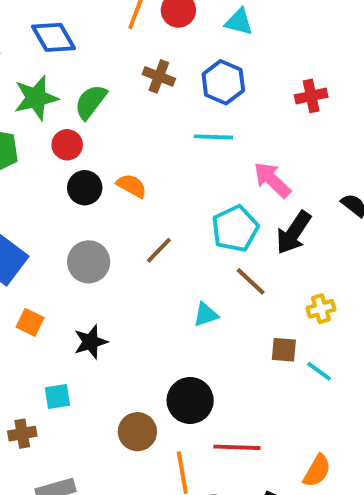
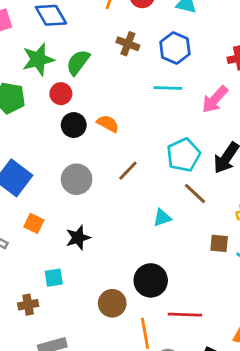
pink arrow: (272, 180) -> (215, 99), moved, turned -92

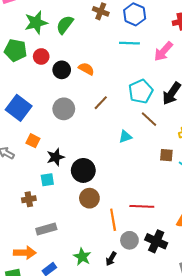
red circle: (61, 94) -> (41, 56), moved
black star: (78, 238) -> (56, 157), moved
black circle: (151, 280) -> (83, 170), moved

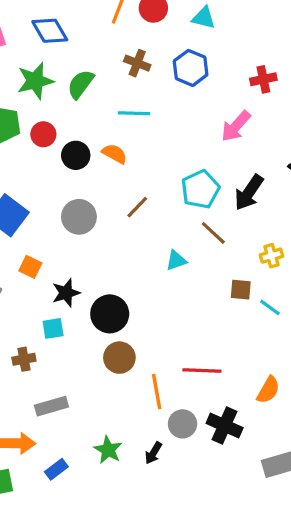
cyan line: (129, 43) -> (134, 113), moved

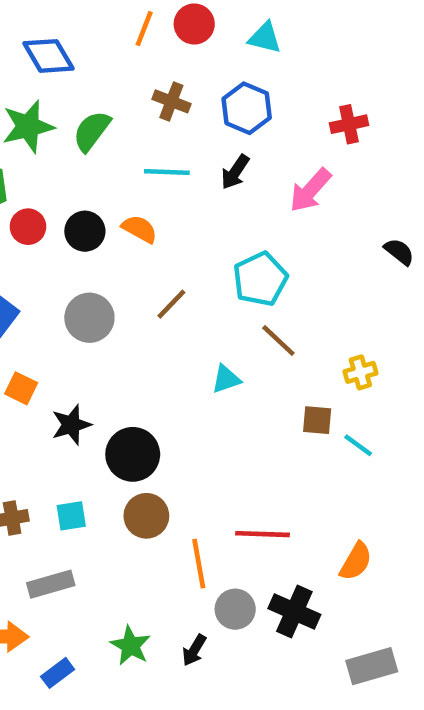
red circle: (43, 134) -> (28, 227), moved
black arrow: (249, 193) -> (235, 172), moved, size x0.7
cyan square: (53, 328) -> (71, 516), moved

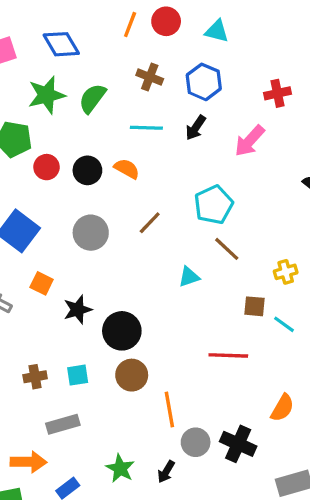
red line: (263, 534) -> (228, 355), moved

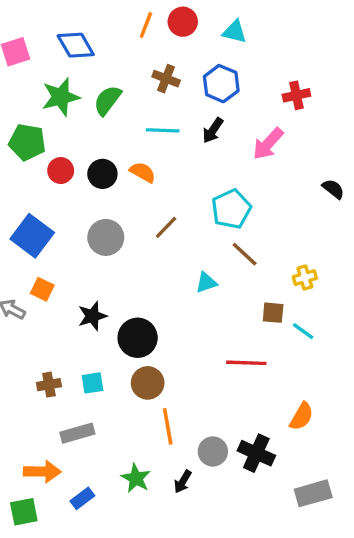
orange square: (42, 283) -> (42, 289), moved
orange line: (169, 409) -> (168, 426), moved

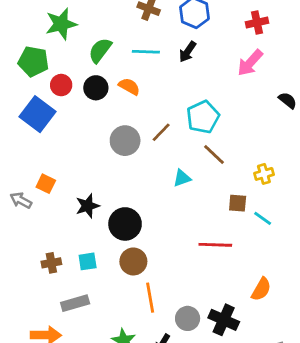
green semicircle: (107, 100) -> (100, 50), moved
pink arrow: (268, 144) -> (250, 63), moved
brown line: (166, 227) -> (161, 132), moved
blue square: (32, 236) -> (38, 114), moved
gray circle: (106, 237) -> (125, 141), moved

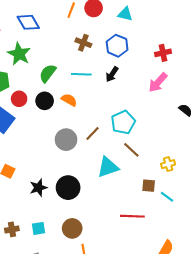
green star: (61, 24) -> (19, 54), turned -30
cyan triangle: (182, 178) -> (108, 167), size x1.6
black circle: (125, 224) -> (68, 188), moved

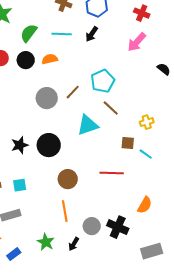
red cross: (163, 53) -> (142, 13), turned 35
orange semicircle: (69, 100) -> (50, 59), turned -42
brown circle: (72, 228) -> (68, 179), moved

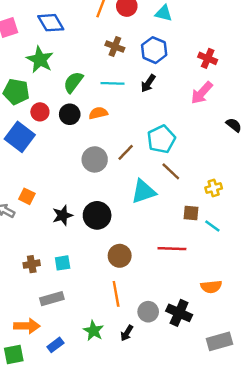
orange semicircle: (145, 205) -> (211, 287), turned 54

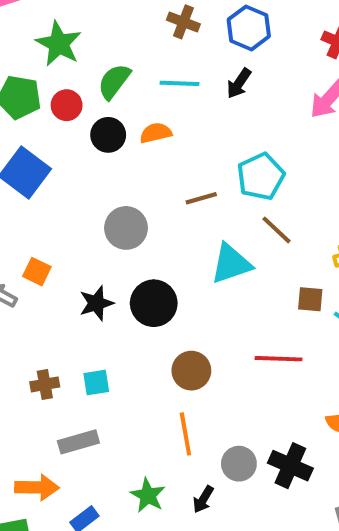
red circle: (40, 112) -> (67, 105), moved
brown line: (126, 152) -> (201, 198), turned 30
gray circle: (95, 159) -> (126, 228), moved

